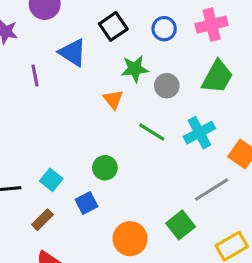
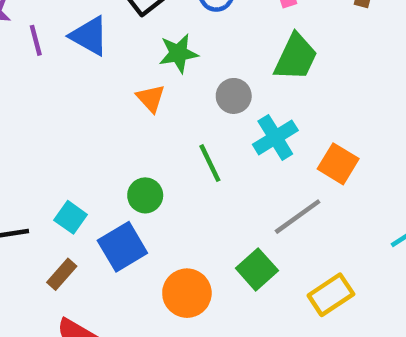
purple line: (35, 76) -> (36, 40), moved
gray circle: (167, 86) -> (234, 96), moved
green line: (152, 132) -> (210, 163), moved, turned 36
blue square: (87, 203) -> (122, 247), size x1.5

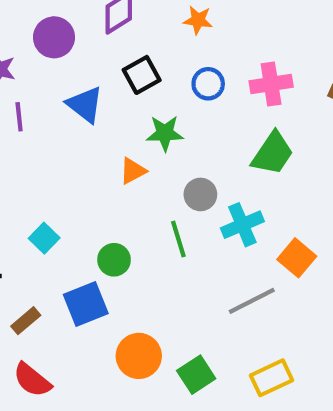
purple line: (36, 40) -> (19, 117), moved
gray circle: (234, 96) -> (200, 194), moved
orange triangle: (151, 98) -> (133, 171), turned 36
cyan square: (71, 217) -> (44, 238), moved
green square: (257, 269) -> (196, 375), moved

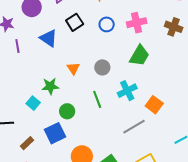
green star: (165, 133) -> (50, 86), moved
orange triangle: (133, 171) -> (73, 68), turned -32
gray circle: (200, 194) -> (102, 67), moved

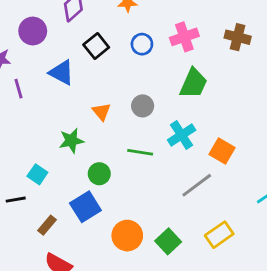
green line: (97, 99) -> (140, 152), turned -54
cyan square: (33, 103) -> (37, 174), moved

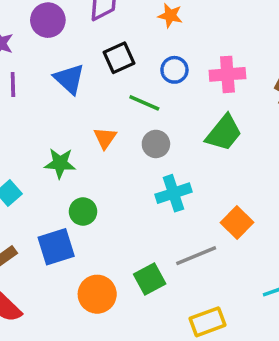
cyan cross: (182, 135) -> (173, 193), moved
green line: (140, 152) -> (144, 103), moved
green square: (168, 241) -> (150, 279), moved

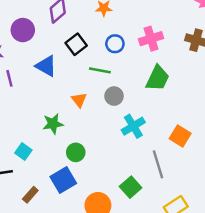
gray line: (196, 256) -> (158, 164), turned -72

